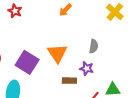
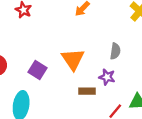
purple square: (27, 62) -> (38, 70), size x0.7

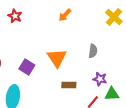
purple star: (107, 77) -> (100, 79), moved

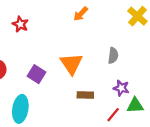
red star: (15, 16) -> (20, 24), moved

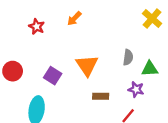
orange arrow: (81, 14) -> (74, 18), moved
green triangle: (135, 105) -> (150, 69), moved

